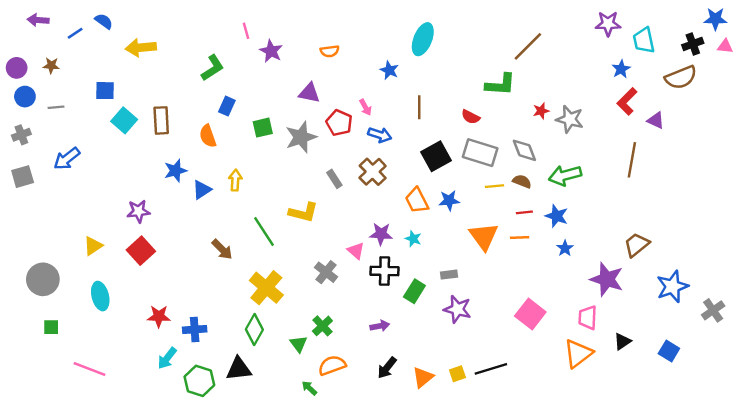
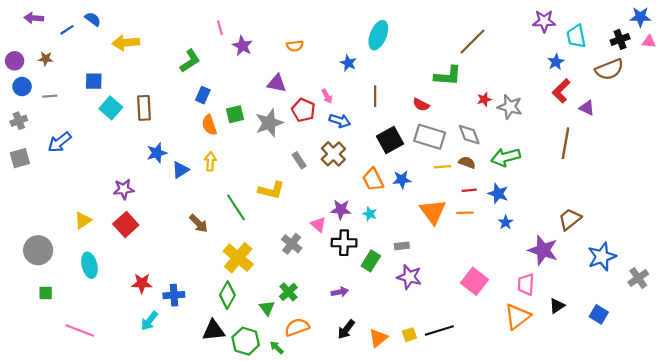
orange semicircle: (208, 136) -> (209, 125), moved
green hexagon: (199, 381) -> (246, 341), moved

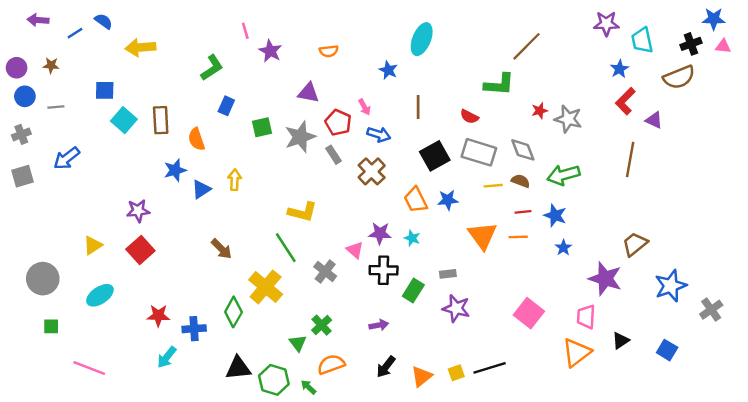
orange semicircle: (209, 125) -> (196, 139), moved
gray rectangle: (299, 160) -> (333, 155), moved
green line: (236, 207) -> (286, 248), moved
cyan ellipse: (89, 265) -> (100, 295), turned 70
green diamond: (227, 295) -> (233, 312), moved

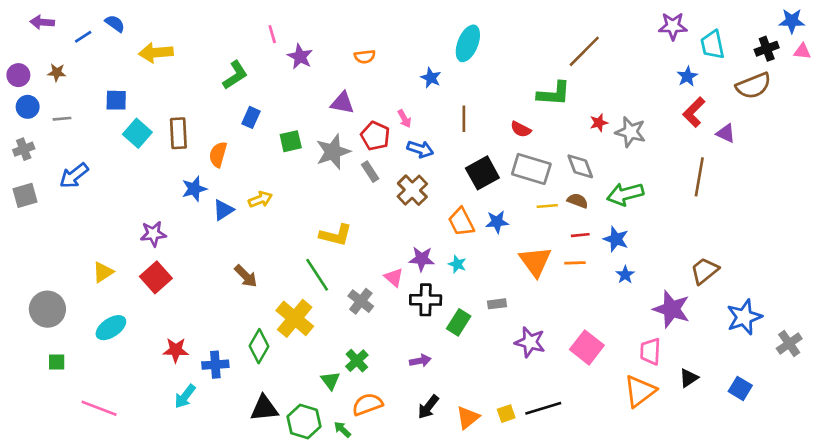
orange semicircle: (196, 139) -> (218, 154), turned 35
yellow arrow: (235, 180) -> (260, 199), turned 66
purple star: (456, 308) -> (530, 342), moved

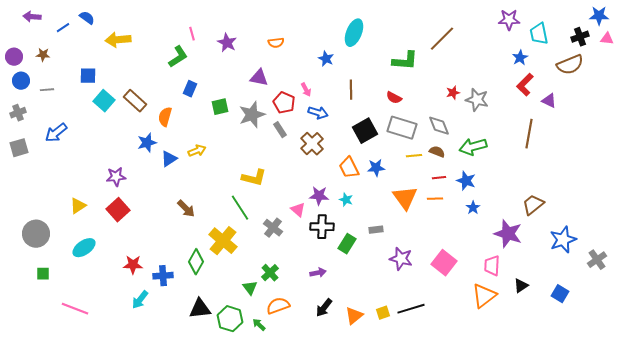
pink line: (272, 34) -> (192, 34), moved
green L-shape: (554, 94) -> (405, 61), moved
brown rectangle: (178, 133) -> (135, 101), turned -45

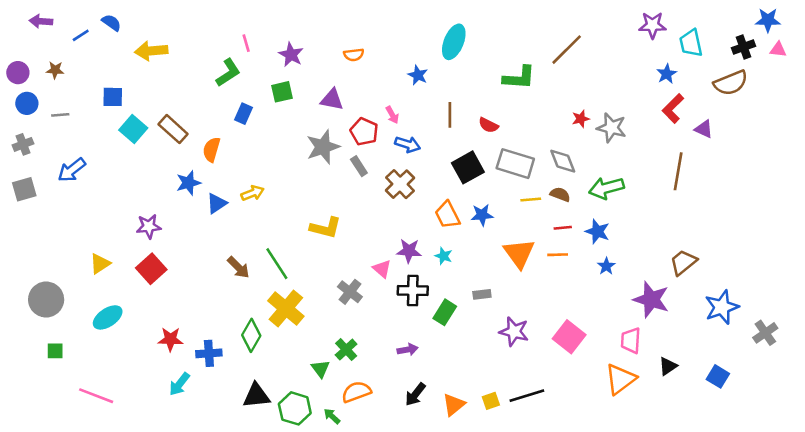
red semicircle: (394, 98) -> (488, 125), moved
green square: (220, 107) -> (282, 92), moved
green line: (240, 208) -> (277, 264), moved

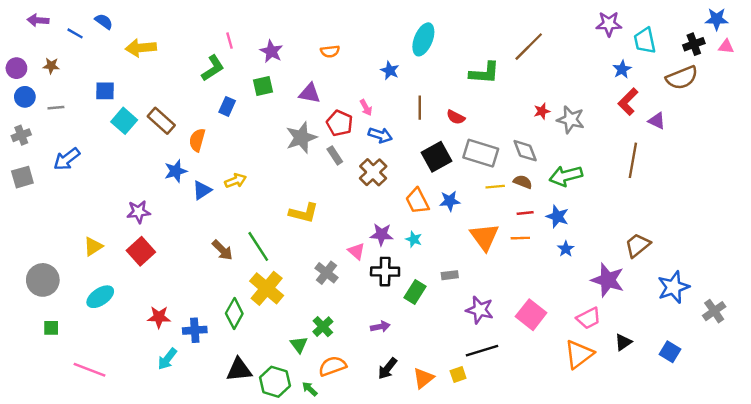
blue line: (81, 35) -> (75, 33), turned 63
pink trapezoid: (631, 341) -> (589, 318), turned -120
black line: (527, 396) -> (482, 351), moved

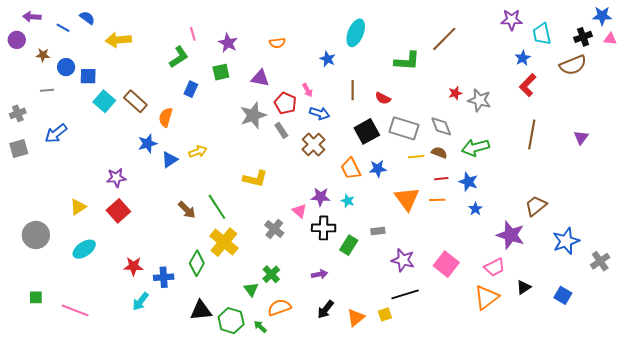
purple circle: (16, 68) -> (17, 40), moved
blue circle: (25, 97) -> (66, 67), moved
purple triangle: (657, 121) -> (581, 137), moved, turned 42
green square: (51, 328) -> (36, 297), moved

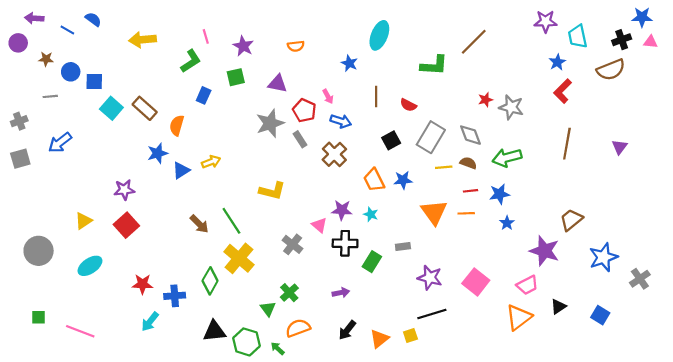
yellow arrow: (118, 40) -> (142, 40), moved
gray rectangle: (404, 128) -> (431, 137), turned -76
black square: (367, 131) -> (391, 140), size x0.7
blue star: (468, 182) -> (499, 194), turned -30

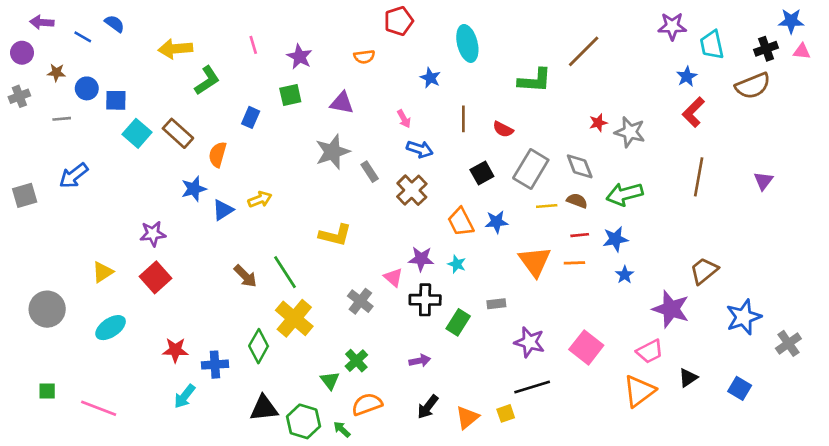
cyan ellipse: (379, 35) -> (467, 43), turned -36
green L-shape: (191, 61) -> (207, 80), moved
red pentagon: (304, 110) -> (399, 21), moved, turned 30
gray cross: (19, 121) -> (19, 96), moved

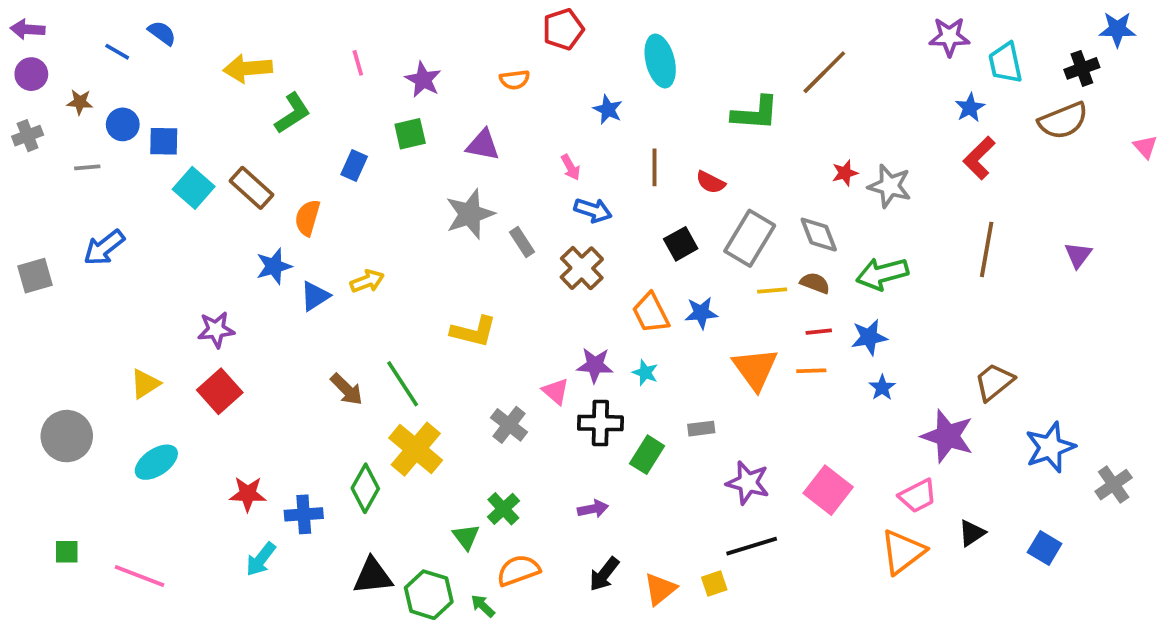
purple arrow: (42, 22) -> (28, 29), moved
pink triangle: (802, 51) -> (1145, 147), moved, turned 42

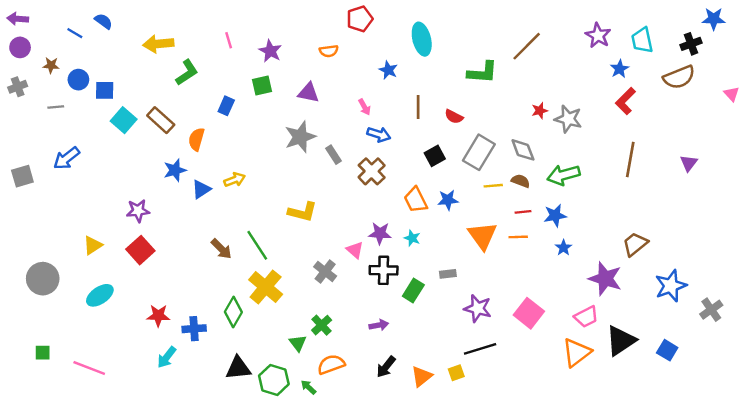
purple star: (949, 37) -> (598, 36), moved, turned 30
black triangle: (972, 533) -> (621, 341), size x1.8

